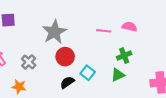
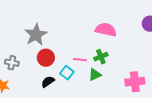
pink semicircle: (130, 27) -> (106, 30), size x1.5
pink line: (104, 31) -> (80, 60), moved
gray cross: (29, 62) -> (12, 63), turned -32

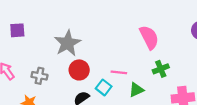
pink semicircle: (106, 30) -> (149, 37), turned 50
green cross: (101, 57) -> (161, 69), moved

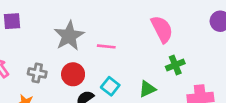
red circle: (79, 70) -> (73, 74), moved
pink line: (119, 72) -> (106, 46), moved

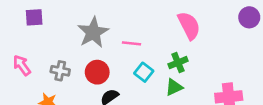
green cross: (175, 65) -> (178, 63), moved
cyan square: (110, 86) -> (144, 72), moved

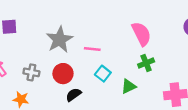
green cross: (178, 63) -> (146, 63), moved

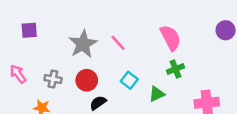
pink line: (92, 49) -> (118, 43), moved, turned 42

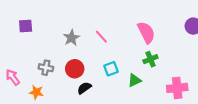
gray star: (83, 44) -> (71, 38), size x0.7
pink arrow: (18, 74) -> (13, 77), moved
cyan square: (129, 80) -> (111, 69), turned 32

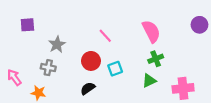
gray star: (71, 38) -> (57, 45), moved
red circle: (75, 69) -> (91, 61), moved
green triangle: (134, 80) -> (149, 81), moved

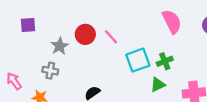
pink semicircle: (151, 31) -> (172, 22), moved
red circle: (91, 61) -> (85, 34), moved
cyan square: (115, 69) -> (138, 60), moved, size x1.5

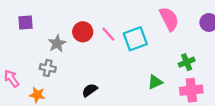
cyan square: (138, 60) -> (135, 39), moved
green cross: (165, 61) -> (187, 62), moved

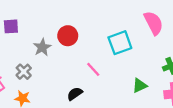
pink line: (108, 34) -> (93, 69), moved
gray cross: (48, 68) -> (24, 72), moved, turned 35

